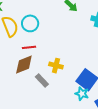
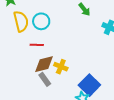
brown diamond: (24, 64) -> (44, 64), moved

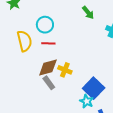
yellow semicircle: (21, 21) -> (24, 41), moved
red line: (37, 45) -> (48, 43), moved

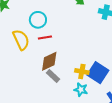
yellow cross: (65, 70) -> (82, 72), moved
cyan star: (87, 101) -> (81, 90), moved

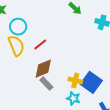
cyan circle: (38, 20) -> (18, 27), moved
red line: (45, 37) -> (40, 45), turned -32

